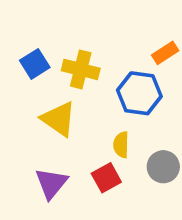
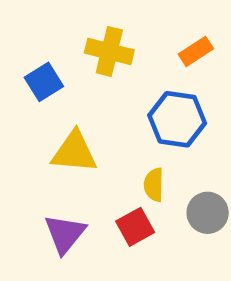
orange rectangle: (165, 53) -> (196, 51), moved
yellow cross: (81, 69) -> (109, 51), moved
yellow triangle: (59, 119) -> (74, 152), turned -30

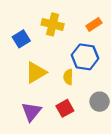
yellow triangle: (74, 152) -> (36, 72), turned -35
yellow semicircle: (154, 185) -> (68, 77), moved

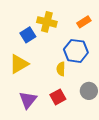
blue square: (21, 39) -> (28, 35), moved
yellow triangle: (36, 72) -> (19, 64), moved

